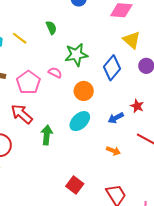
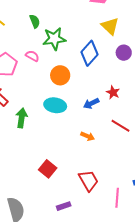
green semicircle: (51, 28) -> (35, 21), moved
cyan ellipse: (80, 121) -> (55, 105), turned 50

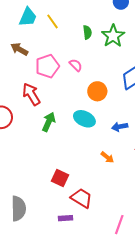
green star: (54, 39) -> (113, 36), moved, turned 30
red square: (48, 169) -> (60, 178), turned -30
red trapezoid: (89, 180) -> (81, 198), moved, turned -45

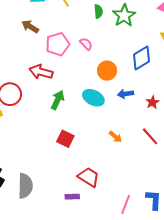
red arrow: (31, 94) -> (41, 72), turned -45
blue arrow: (120, 127) -> (125, 94), moved
red square: (60, 178) -> (65, 139), moved

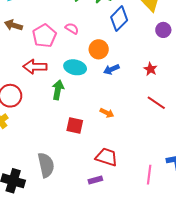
blue diamond: (141, 58) -> (119, 19), moved
blue arrow: (125, 94) -> (111, 69), moved
cyan ellipse: (93, 98) -> (75, 67), moved
orange arrow: (115, 137) -> (107, 113), moved
gray semicircle: (25, 186) -> (46, 165), moved

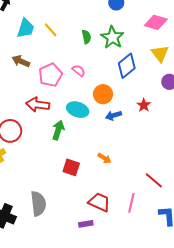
red star: (150, 69) -> (144, 105), moved
red line: (156, 103) -> (154, 180), moved
pink line: (149, 175) -> (131, 203), moved

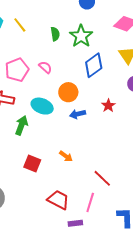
red line: (154, 180) -> (102, 178), moved
purple rectangle: (86, 224) -> (75, 223), moved

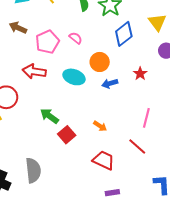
green arrow: (21, 125) -> (49, 116), moved, turned -72
red square: (32, 163) -> (67, 135), turned 30
red trapezoid: (58, 200) -> (104, 160), moved
pink line: (90, 202) -> (146, 118), moved

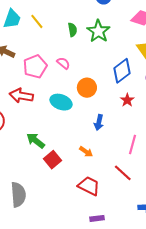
blue diamond: (124, 34) -> (122, 71), moved
blue arrow: (110, 83) -> (99, 122), moved, turned -63

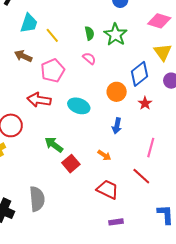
yellow line: (37, 21) -> (52, 35), moved
pink semicircle: (63, 63) -> (89, 58), moved
orange circle: (87, 88) -> (117, 92), moved

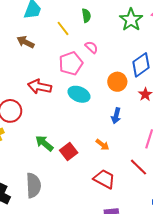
green semicircle: (89, 33) -> (86, 16), moved
yellow line: (52, 35) -> (63, 28), moved
green star: (115, 35) -> (131, 20), moved
pink pentagon: (53, 71) -> (71, 63), moved
green arrow: (54, 145) -> (44, 143), moved

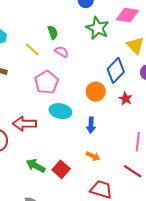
pink semicircle: (91, 47) -> (62, 52), moved
red arrow: (40, 87) -> (24, 124), moved
blue arrow: (116, 116) -> (91, 125), moved

